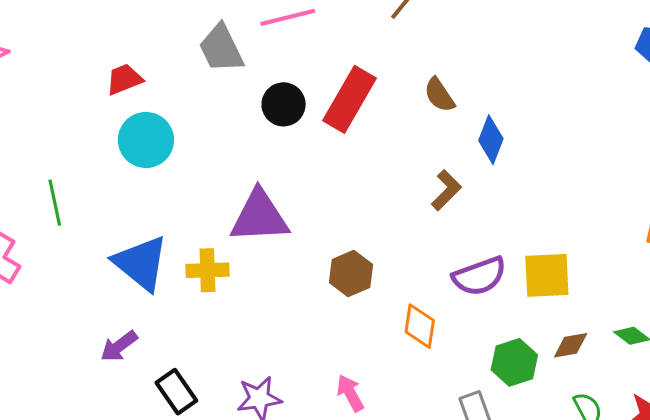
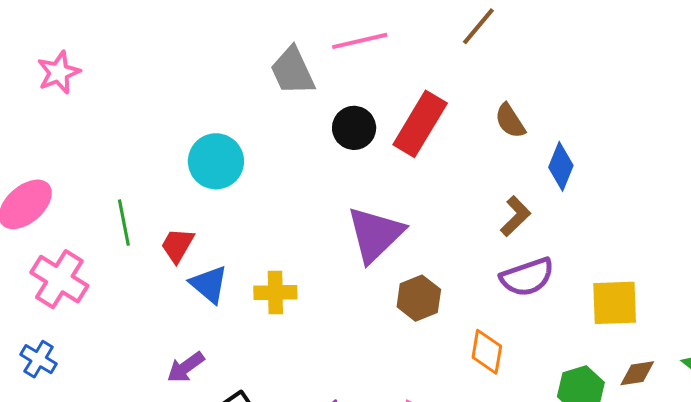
red trapezoid: (124, 79) -> (177, 245), moved, turned -39
purple triangle: (259, 216) -> (375, 234), moved, turned -42
blue triangle: (141, 263) -> (209, 284), size x0.7
purple semicircle: (479, 276) -> (527, 277), moved

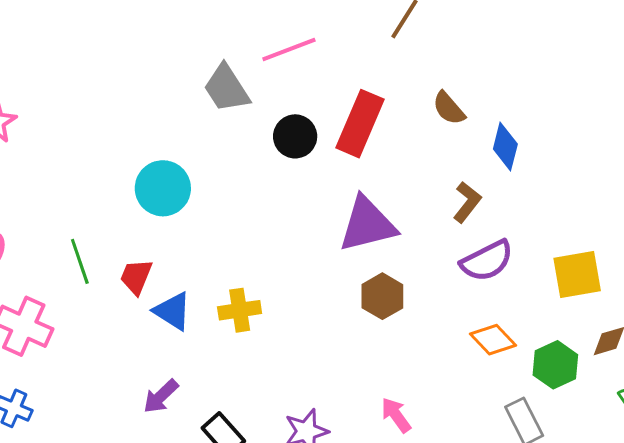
purple triangle: (375, 234) -> (367, 224), moved, turned 38
orange diamond: (487, 352) -> (493, 340), moved, turned -45

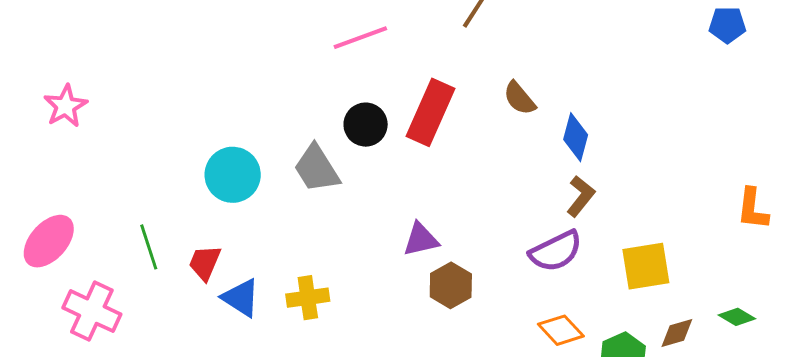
gray trapezoid: (226, 88) -> (317, 169), moved
brown L-shape: (467, 202) -> (581, 196), moved
purple triangle: (367, 224) -> (421, 239), moved, size x0.6

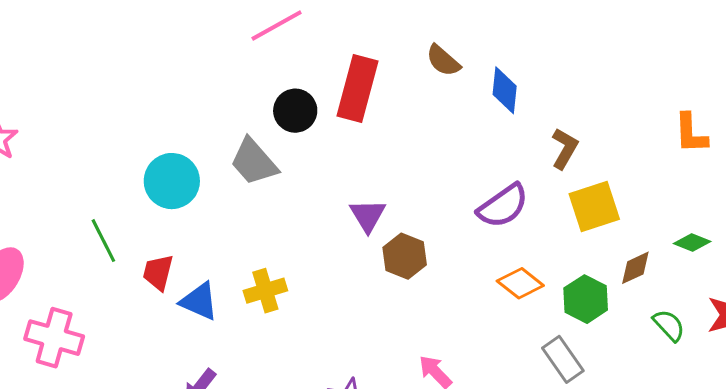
brown L-shape: (581, 196) -> (565, 148), moved
purple triangle: (421, 239) -> (368, 215), turned -39
green line: (149, 247) -> (103, 241), moved

